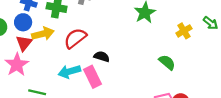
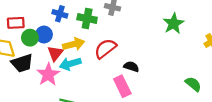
blue circle: (23, 22) -> (44, 35), moved
green semicircle: (167, 62) -> (193, 84), moved
cyan arrow: (69, 72) -> (70, 64), moved

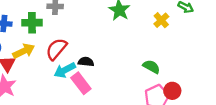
cyan arrow: (70, 64) -> (65, 70), moved

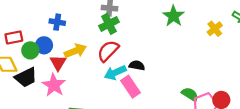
green cross: (32, 23) -> (109, 24), moved, turned -30
green semicircle: (151, 67) -> (190, 94), moved

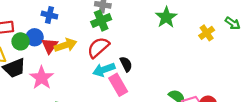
red triangle: (58, 63) -> (50, 46), moved
black semicircle: (137, 65) -> (126, 64), turned 49

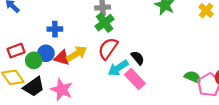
red triangle: (50, 46) -> (62, 58), turned -35

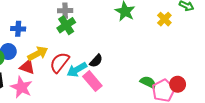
red semicircle: (108, 49) -> (59, 62), moved
red triangle: (62, 58) -> (27, 67), moved
black semicircle: (138, 58) -> (96, 61), turned 80

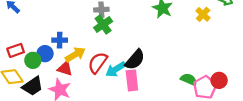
blue cross: (18, 29) -> (60, 40), moved
black semicircle: (96, 61) -> (135, 60), size x1.5
pink rectangle: (92, 81) -> (132, 80), turned 36

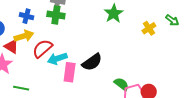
green cross: (103, 25) -> (56, 15), turned 30
blue cross: (60, 40) -> (27, 16), moved
black semicircle: (135, 60) -> (92, 62), moved

